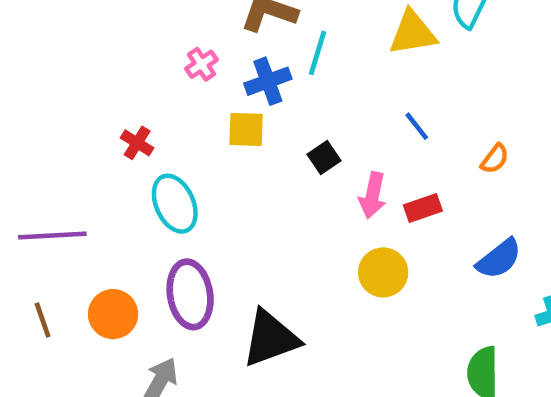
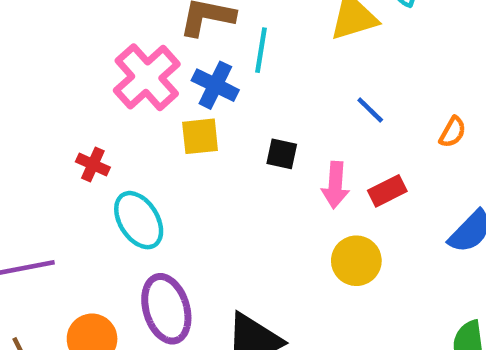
pink cross: (202, 64) -> (147, 77), size x2.0
blue cross: (268, 81) -> (215, 85), turned -36
black square: (324, 158) -> (282, 154), turned -36

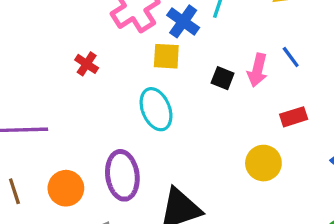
pink arrow: (335, 185) -> (257, 70), moved
cyan ellipse: (139, 220) -> (156, 109), moved

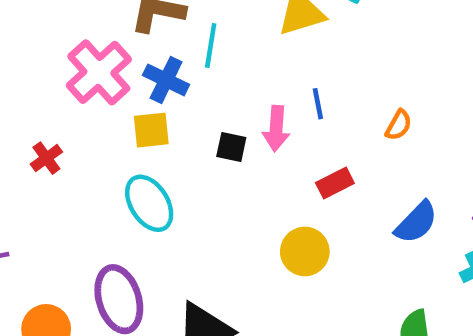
blue line: (291, 57) -> (318, 104), turned 35
red cross: (87, 64) -> (46, 158), turned 30

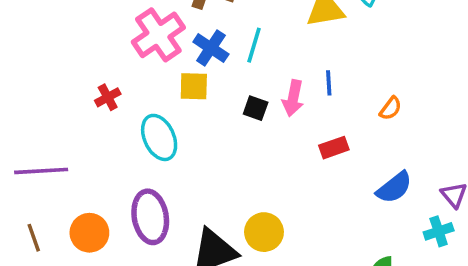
cyan line: (211, 46) -> (254, 45), moved
cyan ellipse: (149, 203) -> (159, 137), moved
yellow circle: (305, 251) -> (264, 232), moved

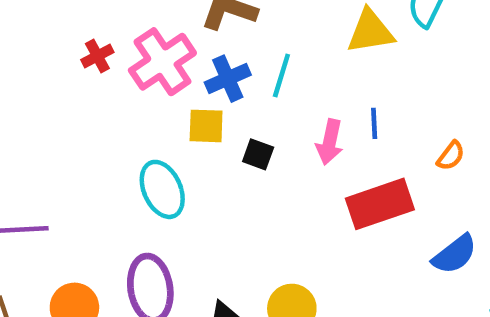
blue cross: (211, 48) -> (228, 79), turned 32
red cross: (108, 97) -> (97, 56), moved
black square: (256, 108) -> (258, 154), moved
red rectangle: (334, 148) -> (380, 204), size x1.8

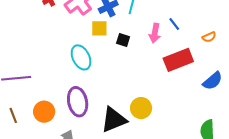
blue line: (374, 123) -> (174, 24), turned -32
orange semicircle: (451, 156) -> (209, 37), turned 32

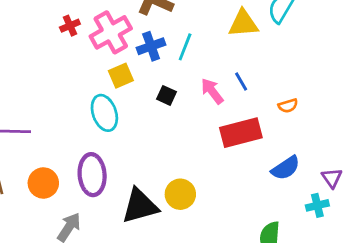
yellow square: (99, 28) -> (121, 76), moved, turned -30
pink arrow: (155, 33) -> (212, 91), turned 126

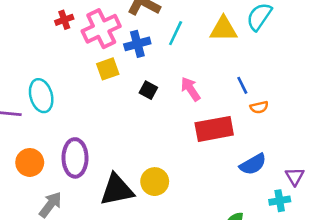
cyan line: (185, 47) -> (176, 33), moved
blue line: (241, 82) -> (242, 85), moved
cyan ellipse: (104, 113) -> (41, 96), moved

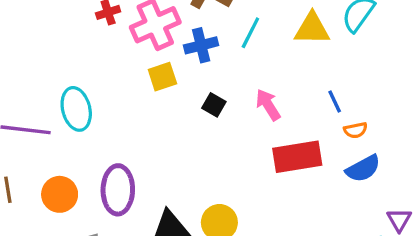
blue semicircle: (253, 164) -> (363, 169), moved

